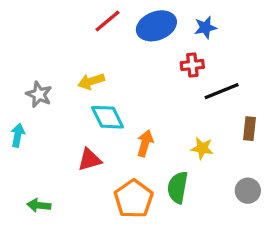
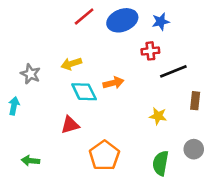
orange arrow: (145, 143) -> (113, 83), moved, turned 60
green semicircle: (178, 187) -> (161, 163), moved

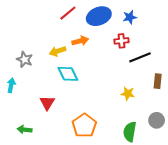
orange arrow: (113, 83) -> (80, 41), moved
red triangle: (70, 125) -> (47, 103), moved, turned -42

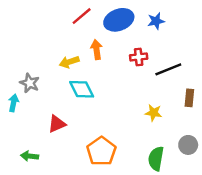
orange arrow: (80, 41) -> (96, 50), turned -84
red cross: (121, 41) -> (139, 57), moved
gray star: (25, 59) -> (30, 83), moved
red triangle: (47, 103) -> (57, 124), turned 35

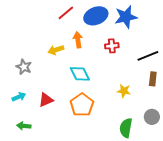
blue star: (156, 21) -> (126, 17), size x1.6
black line: (168, 69) -> (148, 56), moved
cyan diamond: (82, 89) -> (80, 74), moved
cyan arrow: (13, 103) -> (19, 97), moved, turned 56
orange pentagon: (101, 151) -> (82, 105), moved

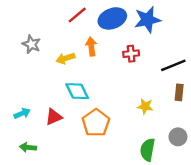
gray star: (24, 67) -> (31, 44), moved
cyan diamond: (80, 74) -> (77, 91), moved

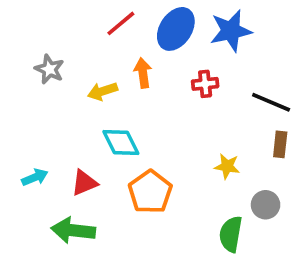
blue ellipse: (112, 18) -> (176, 29), turned -36
black line: (173, 65) -> (271, 102), turned 45
gray circle: (178, 137) -> (266, 205), moved
green arrow: (28, 147) -> (73, 230), moved, size x1.6

